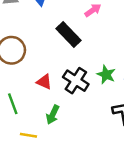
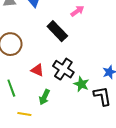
green star: (106, 75) -> (81, 84), moved

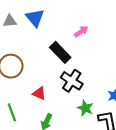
black cross: (63, 69) -> (72, 81), moved

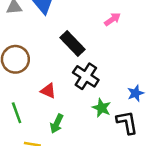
pink arrow: (81, 31) -> (112, 19), moved

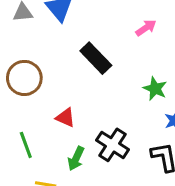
black cross: (86, 76) -> (113, 145), moved
green star: (102, 108) -> (155, 89), moved

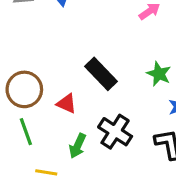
black rectangle: (96, 58) -> (101, 74), moved
brown circle: (24, 78) -> (24, 89), moved

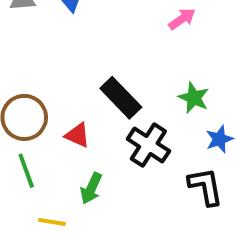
black cross: (115, 132) -> (148, 145), moved

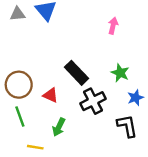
pink arrow: (182, 19) -> (113, 26), turned -42
black cross: (148, 145) -> (93, 101), turned 30

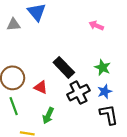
gray triangle: (18, 14) -> (14, 25), moved
pink arrow: (113, 26) -> (96, 26), turned -80
blue star: (135, 98) -> (105, 92), moved

